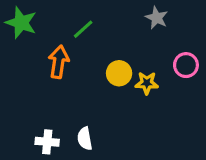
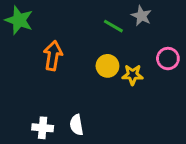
green line: (83, 29) -> (113, 26), moved, turned 72

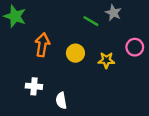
yellow circle: (107, 66) -> (75, 53), moved
white cross: (43, 128) -> (34, 86), moved

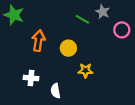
pink circle: (135, 47) -> (122, 30), moved
yellow star: (106, 60) -> (85, 71), moved

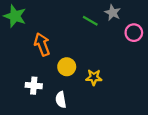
orange arrow: (38, 41) -> (42, 44), turned -30
yellow circle: (68, 48) -> (67, 67), moved

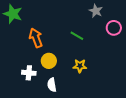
green line: (90, 21) -> (77, 36), moved
yellow circle: (67, 67) -> (49, 61), moved

